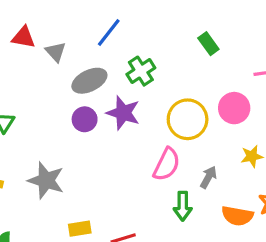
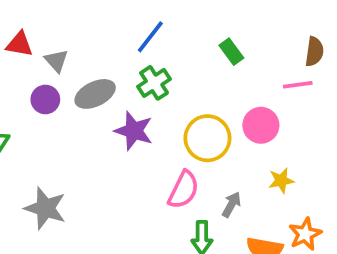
blue line: (109, 32) -> (150, 37), moved
purple circle: (85, 119) -> (45, 99), moved

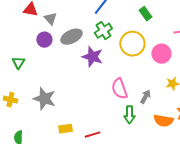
yellow circle: (207, 138) -> (132, 44), moved
pink semicircle: (184, 190) -> (119, 89), turned 135

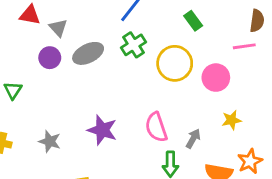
purple star: (92, 57) -> (102, 130), moved
gray star: (44, 99) -> (50, 141), size x0.7

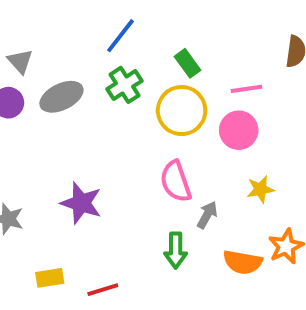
green rectangle: (193, 21) -> (187, 63), moved
pink line: (244, 46) -> (247, 89), moved
pink semicircle: (156, 127) -> (176, 181), moved

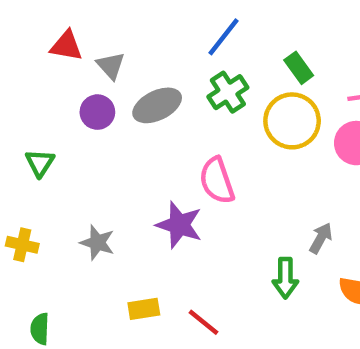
pink semicircle: (176, 181) -> (217, 181), moved
red line: (103, 290) -> (204, 322), turned 56

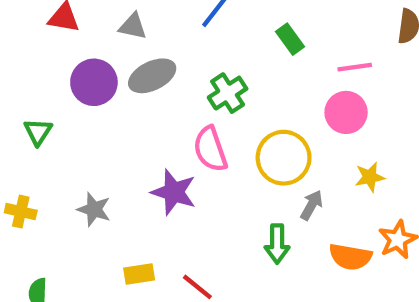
gray triangle: (111, 66) -> (133, 26), moved, turned -36
green cross: (228, 92) -> (228, 93), moved
purple circle: (97, 112) -> (94, 82), size x1.4
yellow circle: (292, 121) -> (284, 158), moved

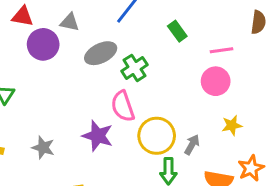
gray ellipse: (152, 76) -> (101, 53), moved
purple circle: (94, 82) -> (43, 44), moved
yellow circle: (284, 158) -> (157, 136), moved

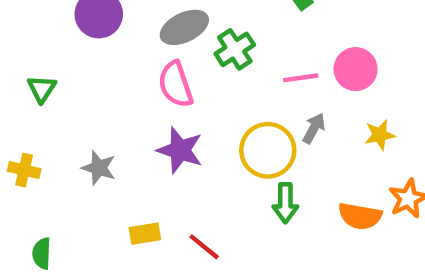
pink line: (221, 50) -> (301, 78), moved
pink semicircle: (123, 106) -> (176, 84), moved
gray arrow: (192, 145) -> (314, 128), moved

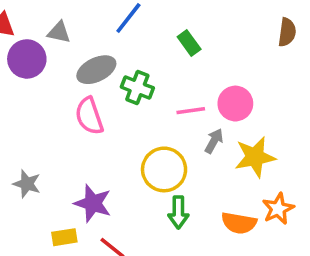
green cross: (235, 49) -> (137, 87), turned -36
gray arrow: (314, 128) -> (214, 141), moved
yellow star: (380, 135) -> (255, 157), size x1.6
purple star: (180, 150) -> (93, 203), moved

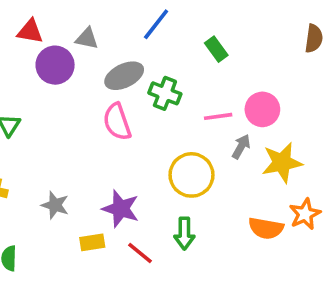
gray star: (27, 184) -> (55, 205), moved
green arrow: (178, 212) -> (184, 233), moved

